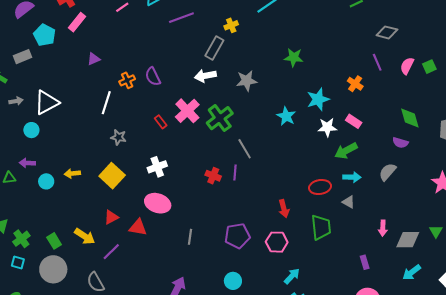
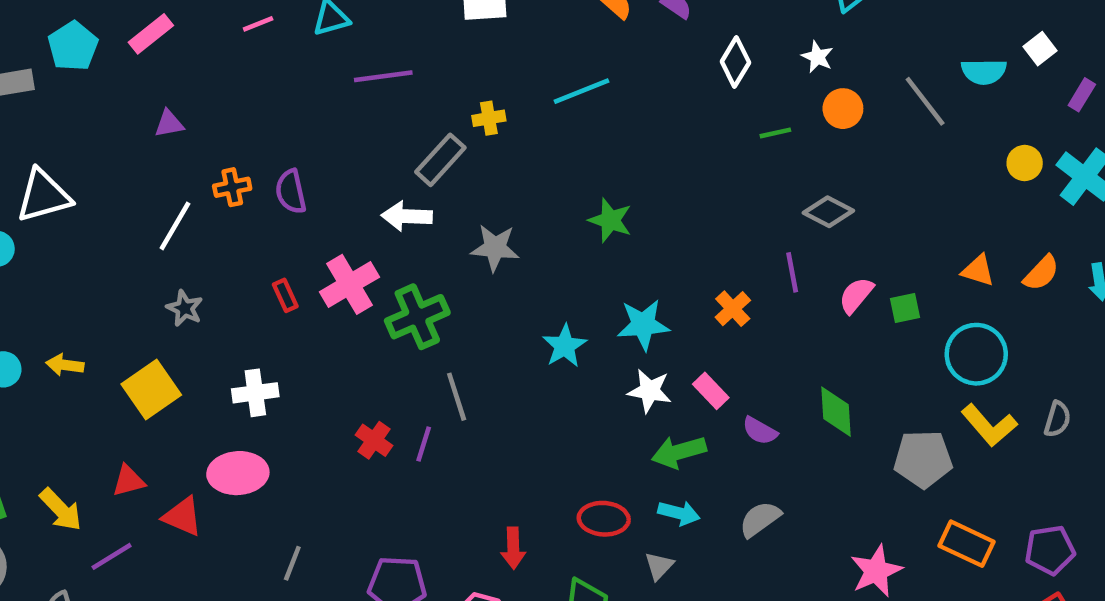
purple semicircle: (400, 143) -> (760, 431), moved
gray triangle: (349, 202) -> (659, 566), turned 32
pink ellipse: (158, 203) -> (238, 473), turned -35

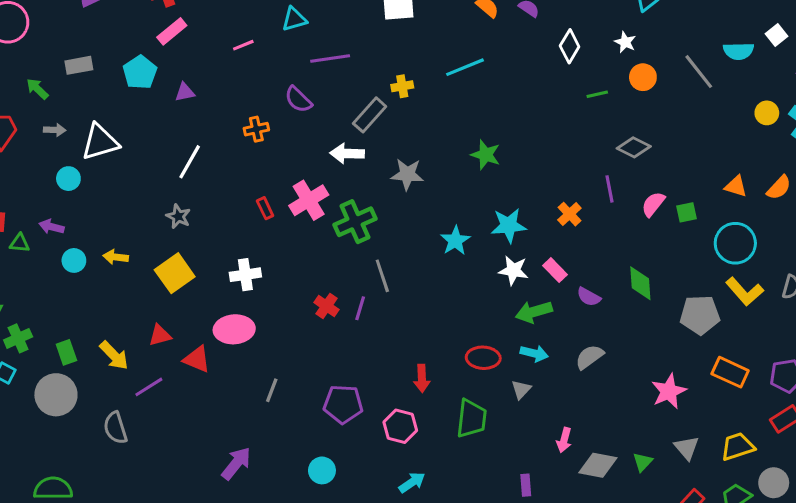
pink line: (258, 24) -> (243, 45), moved
cyan pentagon: (73, 46) -> (140, 72), moved
orange cross: (232, 187) -> (256, 129), moved
purple semicircle: (291, 192) -> (298, 100), moved, turned -32
gray star: (185, 308) -> (178, 216), moved

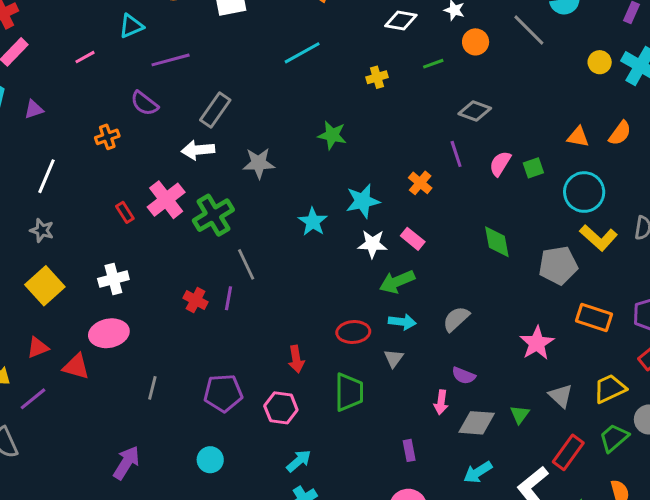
white diamond: (570, 46) -> (401, 20), turned 76
yellow cross: (402, 86) -> (377, 77), moved
purple semicircle: (589, 297) -> (464, 376), moved

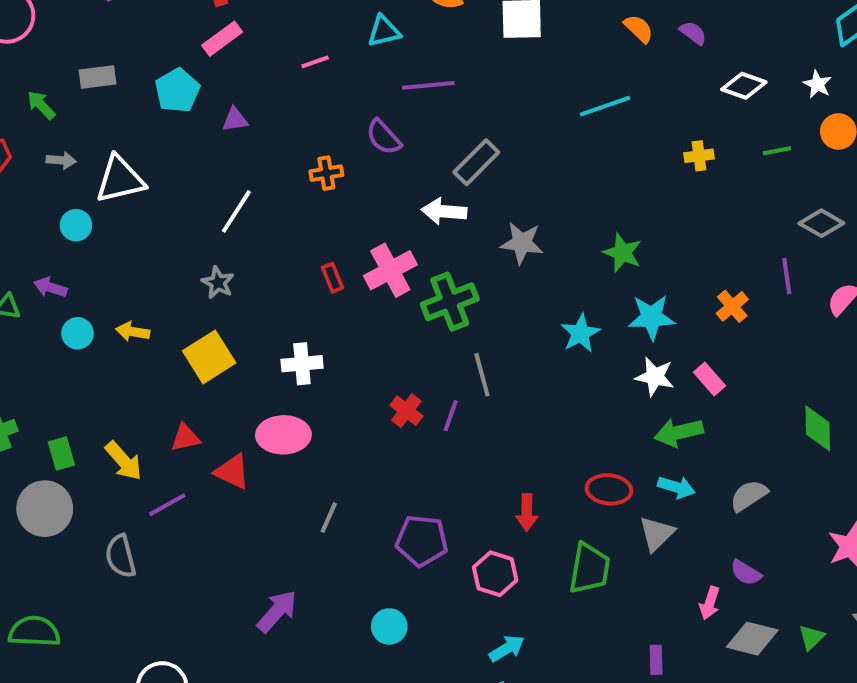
green star: (332, 135) -> (622, 253), moved
green diamond: (497, 242) -> (818, 428), moved
gray triangle: (394, 358) -> (657, 534), size x1.4

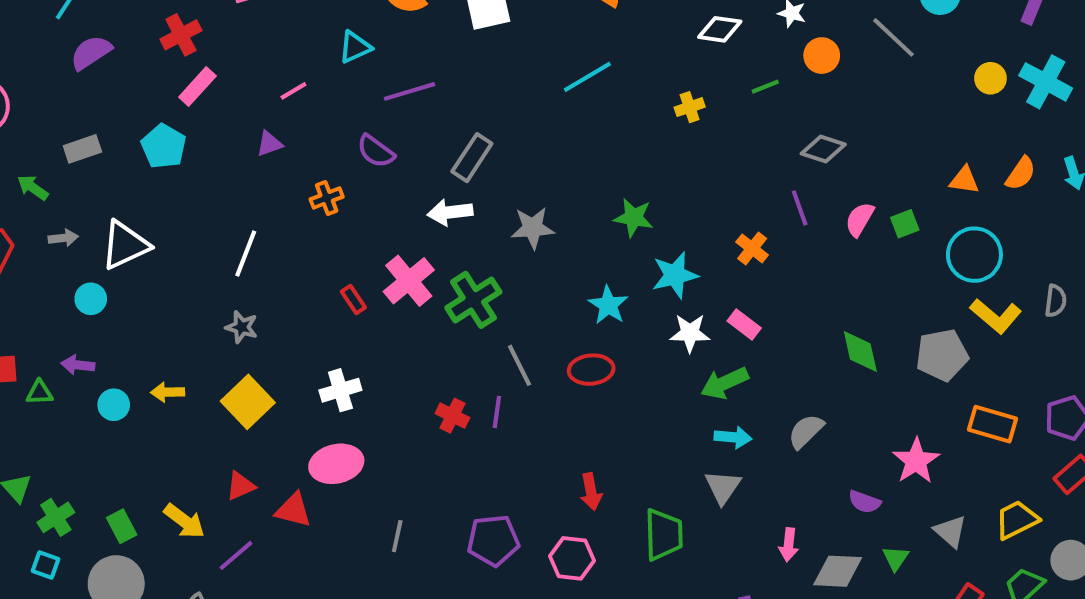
purple triangle: (235, 120) -> (269, 144), moved
red ellipse: (609, 489) -> (591, 370), moved
purple semicircle: (746, 573) -> (865, 502), moved

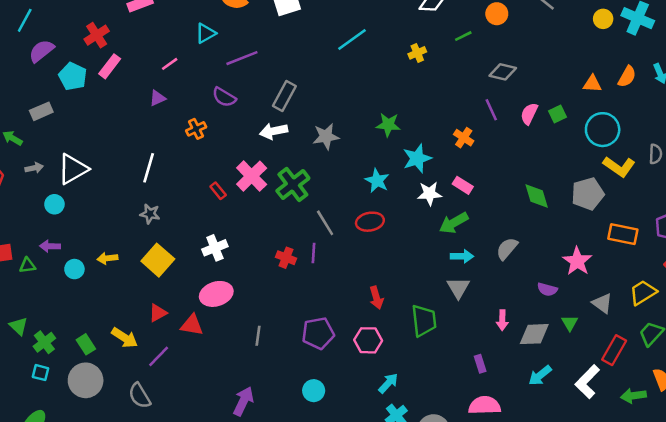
cyan pentagon: (164, 146) -> (73, 76), moved

